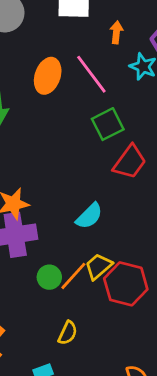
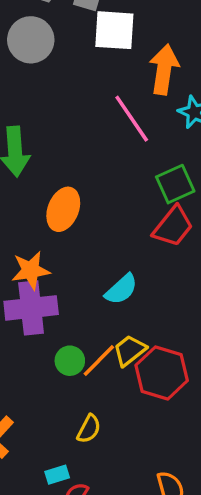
orange arrow: (116, 32) -> (164, 69), size x1.8
orange ellipse: (48, 76) -> (63, 209), moved
green square: (108, 124) -> (175, 184), moved

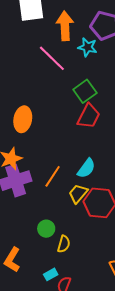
cyan semicircle: (121, 289) -> (86, 168), moved
green circle: (70, 361) -> (46, 229), moved
orange line: (99, 361) -> (53, 176), moved

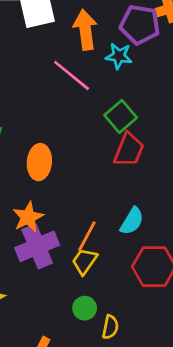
yellow trapezoid: (78, 194) -> (84, 261), moved

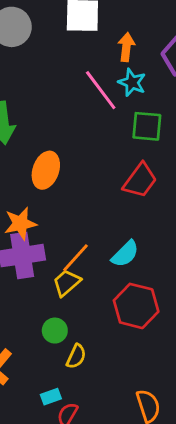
orange arrow: (85, 30) -> (126, 47), size x0.7
cyan star: (119, 56) -> (132, 82), moved
green square: (121, 116) -> (147, 126), moved, turned 32

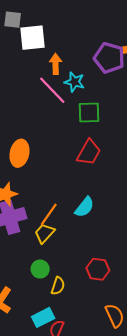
orange arrow: (126, 47) -> (56, 64), moved
red hexagon: (136, 306) -> (98, 269), moved, size x0.7
cyan rectangle: (51, 397) -> (43, 317), size x1.5

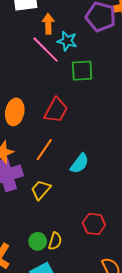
red trapezoid: (89, 152) -> (56, 110), moved
orange line: (49, 214) -> (44, 150), moved
green circle: (40, 269) -> (38, 241), moved

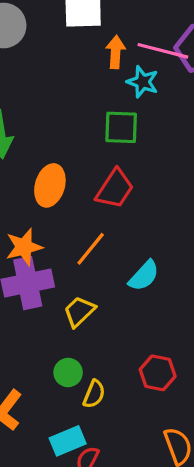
pink line: (46, 50) -> (163, 51), moved, turned -36
green square: (82, 71) -> (121, 127), moved
green circle: (38, 241) -> (68, 372), moved

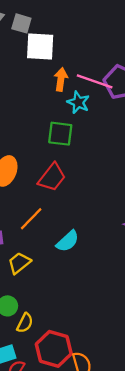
red hexagon: (158, 373) -> (54, 349), moved, size x1.4

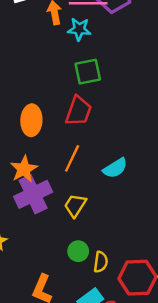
green square: (60, 134) -> (88, 72), moved
cyan semicircle: (68, 241) -> (115, 168), turned 30

